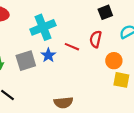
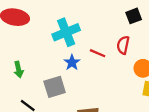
gray square: (26, 61) -> (55, 87), moved

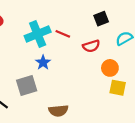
red semicircle: (123, 45) -> (91, 46), turned -119
red line: (98, 53) -> (63, 34), moved

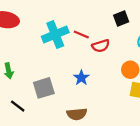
red semicircle: (91, 46) -> (101, 46), moved
blue star: (43, 62) -> (81, 78), moved

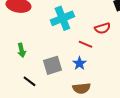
red line: (81, 34) -> (85, 44), moved
blue star: (81, 78) -> (79, 63), moved

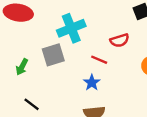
green arrow: (21, 50) -> (22, 67), turned 40
gray square: (52, 65) -> (53, 55), moved

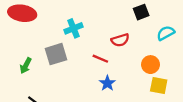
cyan cross: (71, 28) -> (73, 28), size x0.7
blue star: (92, 83) -> (107, 83), moved

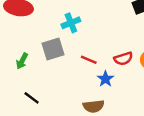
red semicircle: (120, 40) -> (123, 59), moved
red line: (100, 59) -> (89, 60), moved

